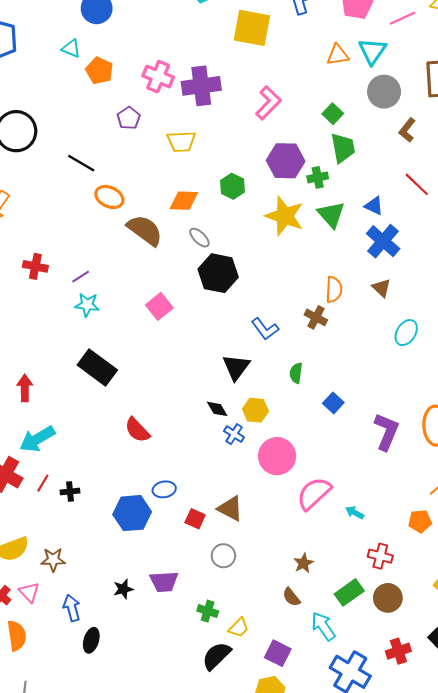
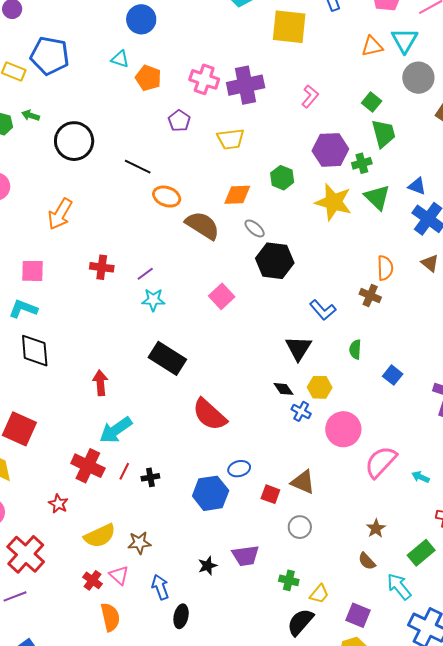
pink L-shape: (268, 103) -> (310, 96), size x0.7
red semicircle: (137, 430) -> (210, 415), size x1.4

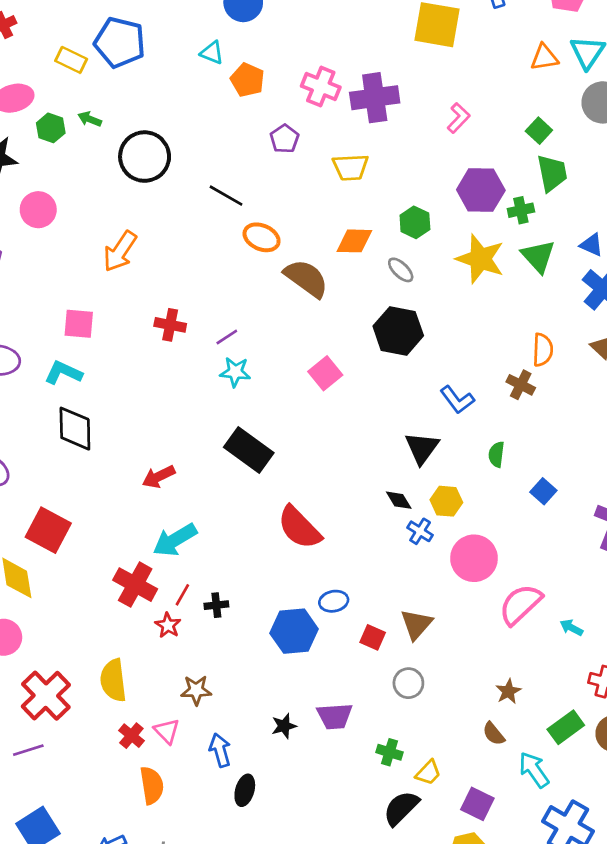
gray ellipse: (255, 228) -> (401, 270), moved
red arrow: (100, 383) -> (159, 477), turned -115
brown triangle: (303, 482) -> (416, 624), turned 44
red star: (58, 504) -> (168, 625), moved
yellow semicircle: (100, 536) -> (113, 680), moved, turned 104

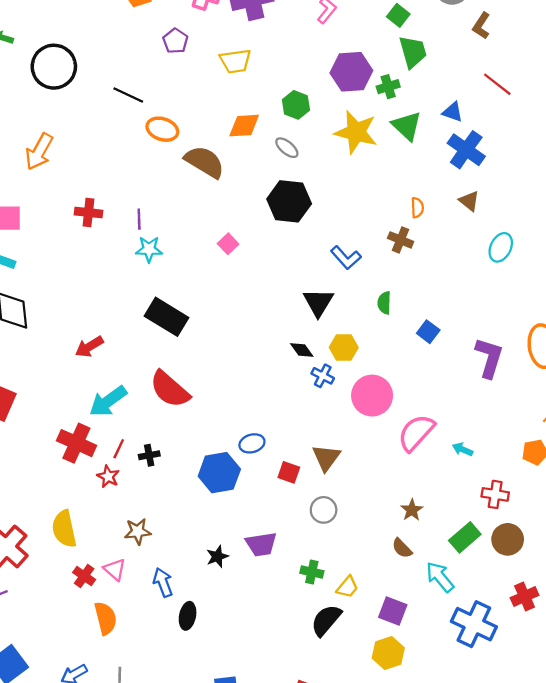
purple line: (227, 337) -> (139, 219), turned -54
orange semicircle: (543, 350) -> (417, 208), size x0.7
pink square: (325, 373) -> (228, 244), size x0.7
red semicircle: (299, 528) -> (170, 389), moved

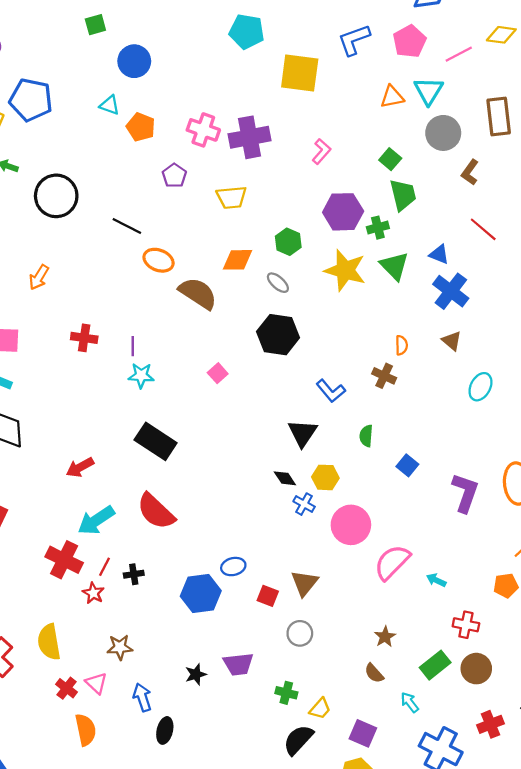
orange arrow: (39, 152) -> (39, 277), size x0.7
cyan arrow: (440, 577) -> (410, 702), size x0.7

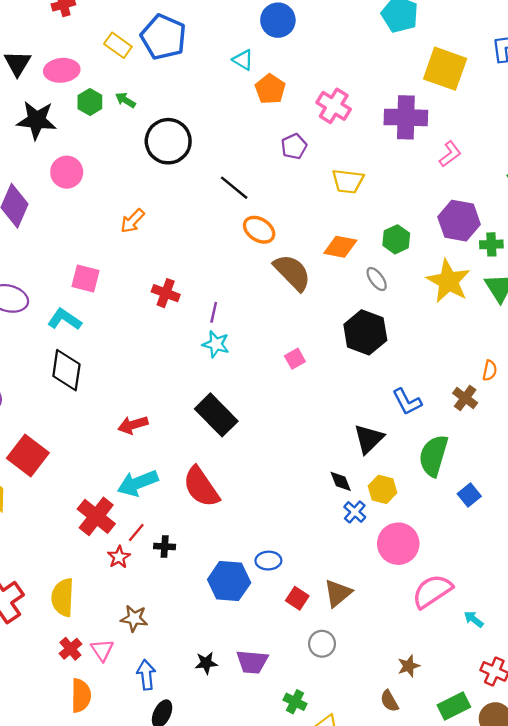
purple cross: (249, 137) -> (406, 117), moved
green semicircle: (366, 436) -> (433, 456), size x1.8

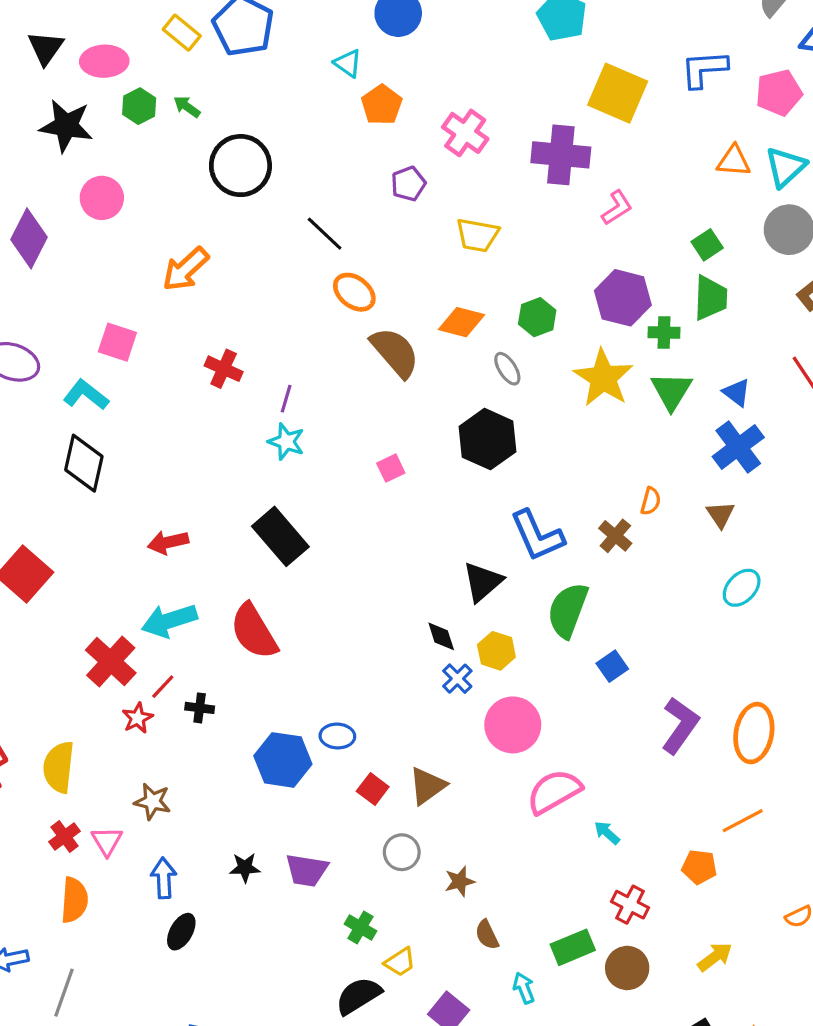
orange arrow: (132, 221) -> (186, 269), size x1.4
blue L-shape: (407, 402) -> (537, 536), size x1.4
brown star: (409, 666) -> (460, 881), moved

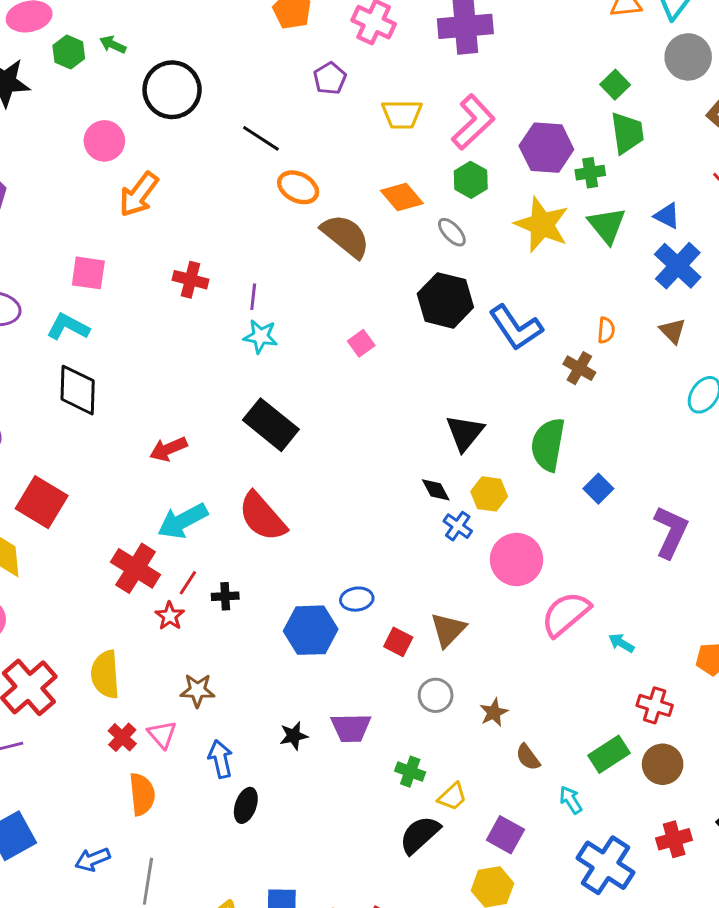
pink circle: (102, 198) -> (104, 141), moved
pink L-shape: (617, 208) -> (473, 122), moved, size x1.6
orange diamond: (462, 322) -> (402, 197), turned 45
blue L-shape: (537, 536) -> (516, 327), moved

